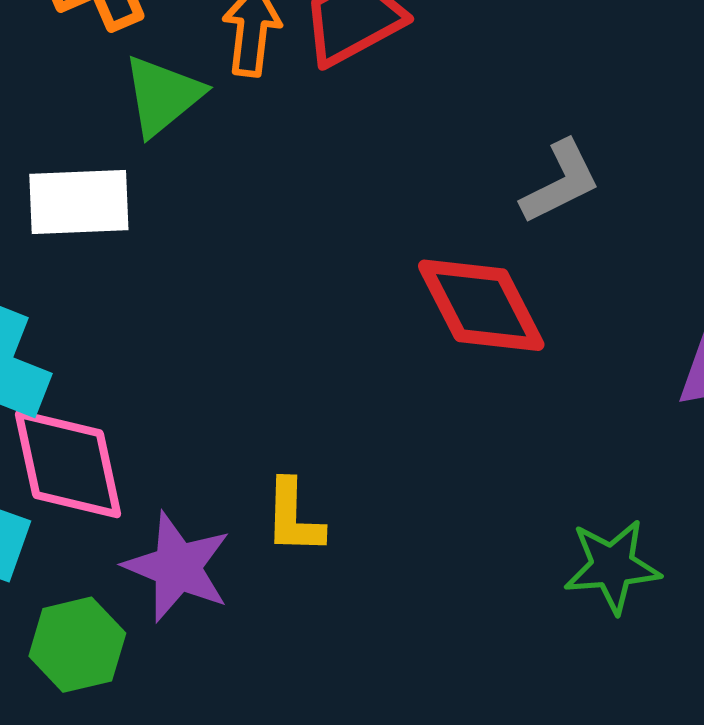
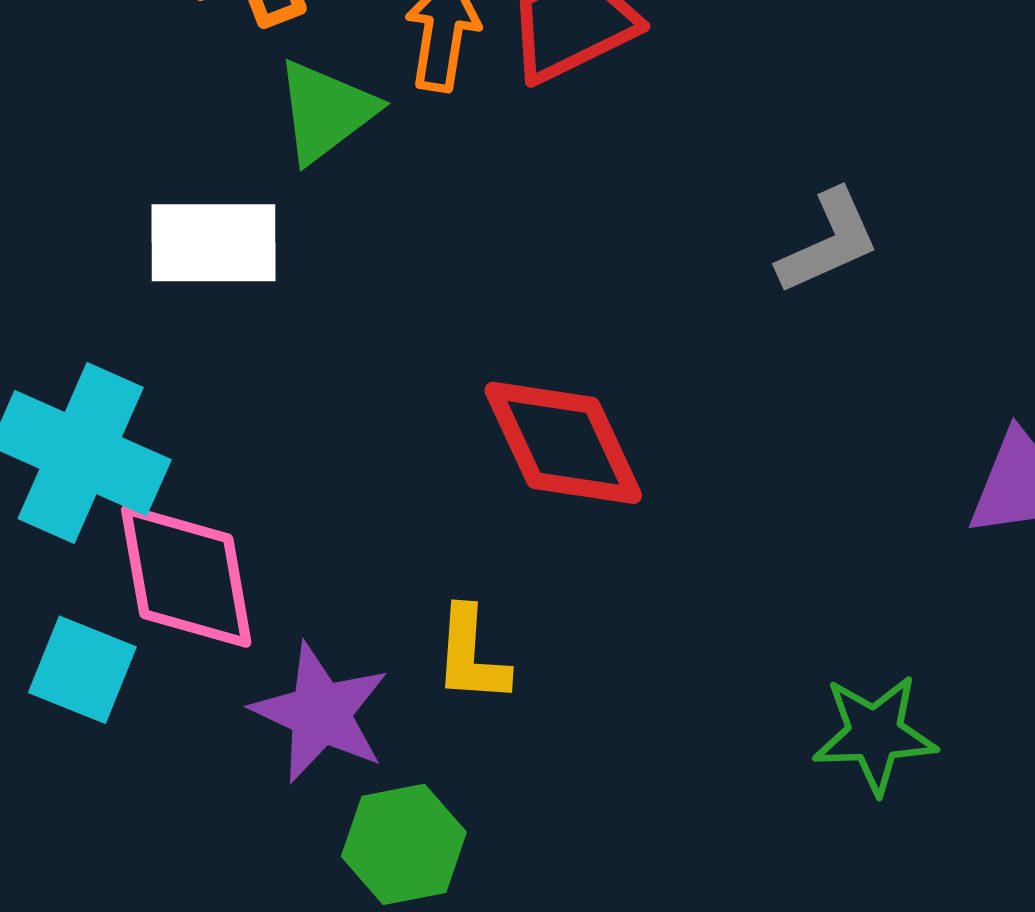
red diamond: (481, 305) -> (563, 443), moved
green hexagon: (77, 645) -> (404, 844), moved

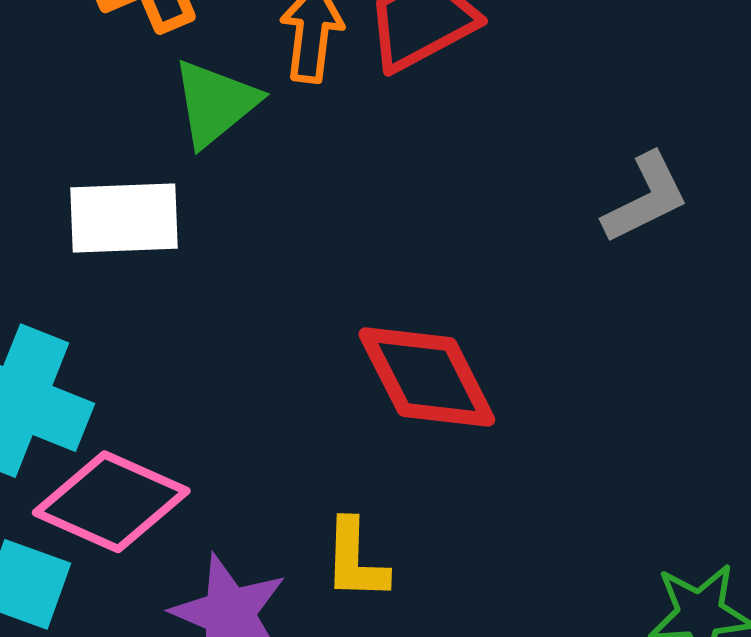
pink diamond: (186, 576) -> (111, 502), turned -54

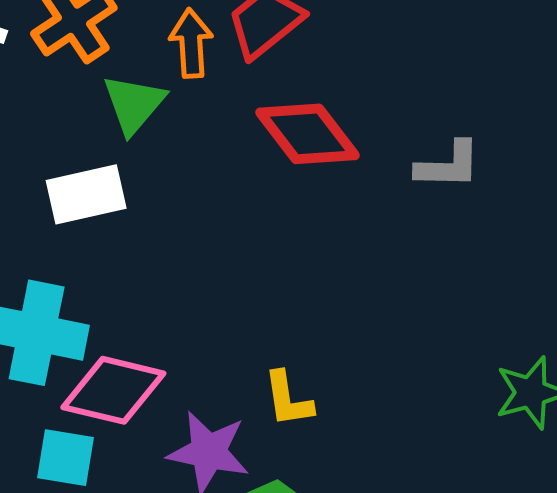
gray L-shape: (646, 198) -> (448, 165), moved, turned 38
red diamond: (427, 377) -> (308, 134), moved

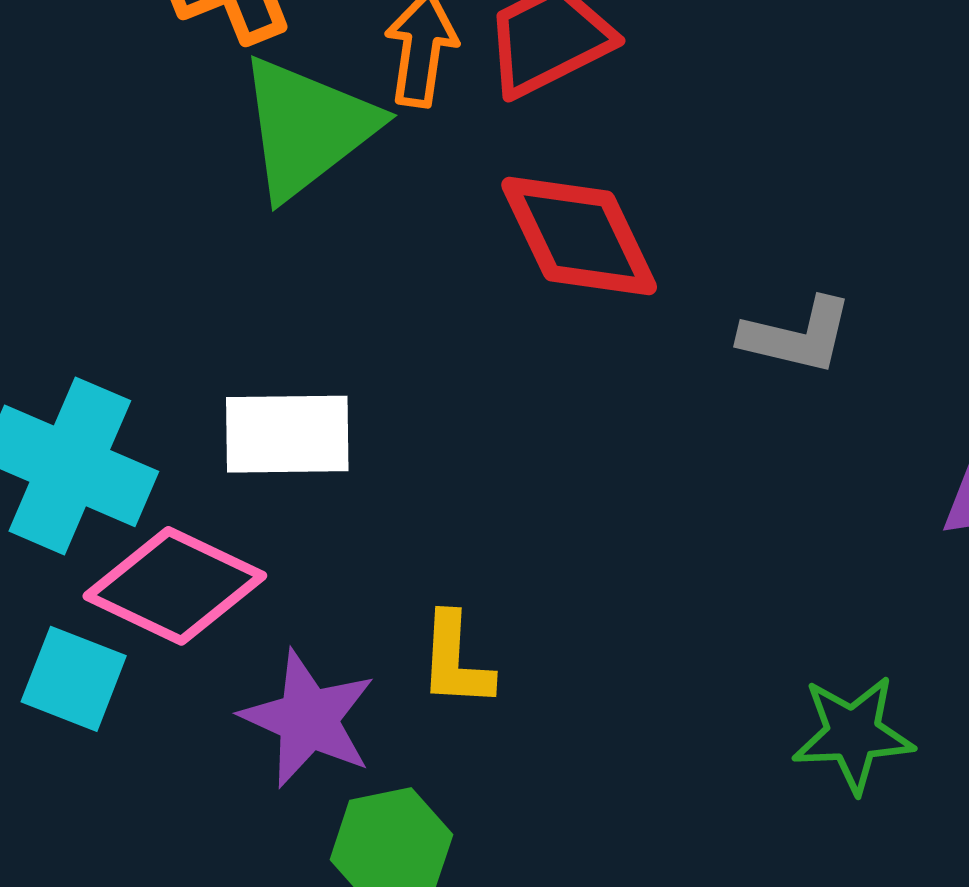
green triangle: (134, 104) -> (307, 127), size x1.4
white rectangle: (86, 194) -> (287, 434), moved

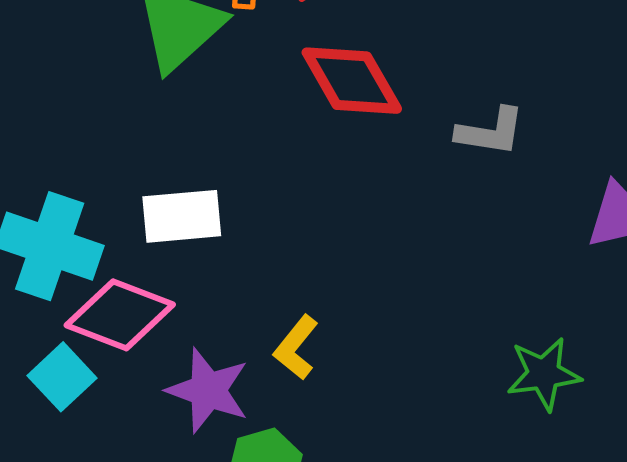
yellow L-shape: (456, 661) -> (296, 348), turned 40
cyan square: (74, 679) -> (62, 377), turned 30

